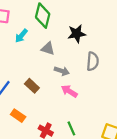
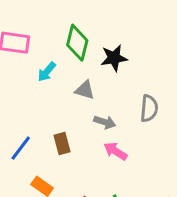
black star: (77, 34) -> (114, 58), moved
brown rectangle: (32, 86) -> (62, 143), turned 32

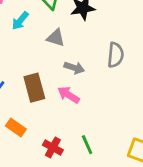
brown rectangle: (62, 143) -> (34, 88), size x1.4
pink arrow: (115, 151) -> (69, 95), moved

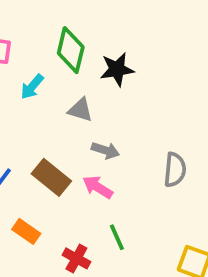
gray semicircle: (116, 55) -> (175, 170), moved
brown rectangle: (34, 88) -> (51, 177), turned -36
green line: (87, 145) -> (117, 237), moved

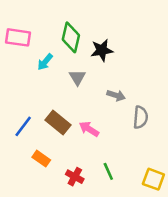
gray triangle: (80, 110) -> (77, 77), turned 42
gray arrow: (105, 150) -> (116, 95), moved
green line: (117, 237) -> (108, 171), moved

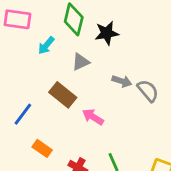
gray triangle: (77, 77) -> (81, 62), turned 36
gray semicircle: (141, 117) -> (148, 91), moved, turned -45
brown rectangle: (58, 122) -> (63, 95), moved

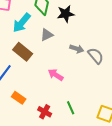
cyan arrow: (46, 45) -> (22, 23), size x1.5
brown rectangle: (63, 95) -> (23, 52), moved

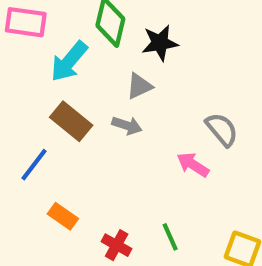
gray triangle: (47, 35) -> (139, 86), moved
gray arrow: (77, 49) -> (127, 125), moved
pink arrow: (56, 75) -> (193, 165), moved

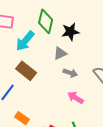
gray arrow: (127, 125) -> (70, 73), moved
pink arrow: (193, 165) -> (76, 98), moved

